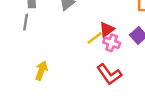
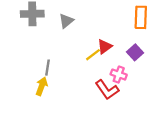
gray line: (26, 22) -> (47, 68), moved
pink cross: (112, 43) -> (119, 75), moved

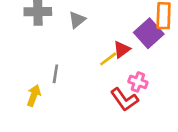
purple square: (135, 52) -> (149, 33), moved, size x1.5
yellow arrow: (42, 86) -> (34, 95), moved

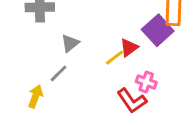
gray triangle: (77, 20) -> (70, 43), moved
gray line: (55, 74) -> (59, 73), turned 36

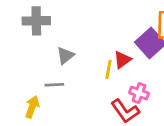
yellow line: (115, 58) -> (108, 69), turned -42
gray line: (59, 73) -> (54, 85), turned 42

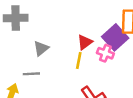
red triangle: (122, 60) -> (85, 42), moved
pink cross: (139, 93) -> (105, 53), moved

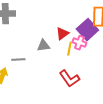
gray triangle: (41, 48) -> (43, 46), moved, turned 32
yellow line: (79, 60) -> (69, 49), moved

